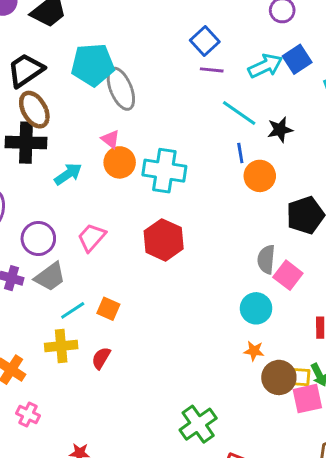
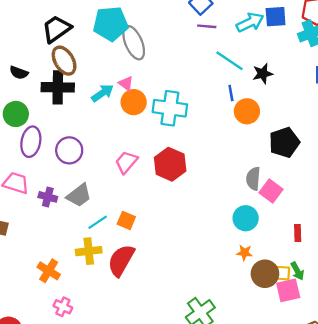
blue square: (297, 59) -> (276, 17), turned 30
cyan arrow: (68, 174) -> (102, 93), moved
pink trapezoid: (92, 237) -> (126, 162), moved
purple circle: (38, 238) -> (69, 150), moved
red semicircle: (101, 358) -> (121, 260), size x1.8

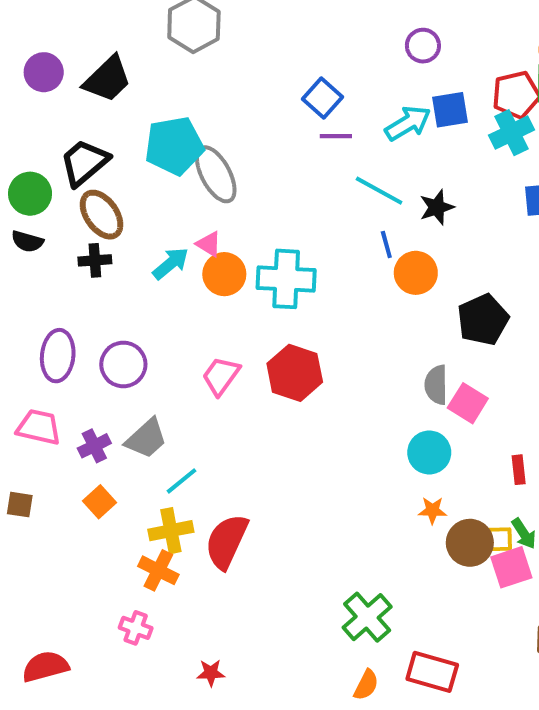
black cross: (58, 87) -> (95, 260), size x0.6
green circle: (16, 114) -> (30, 194), moved
purple cross: (48, 197) -> (94, 446), turned -36
orange square: (126, 220) -> (100, 502), moved, turned 30
orange cross: (49, 271) -> (158, 570), moved

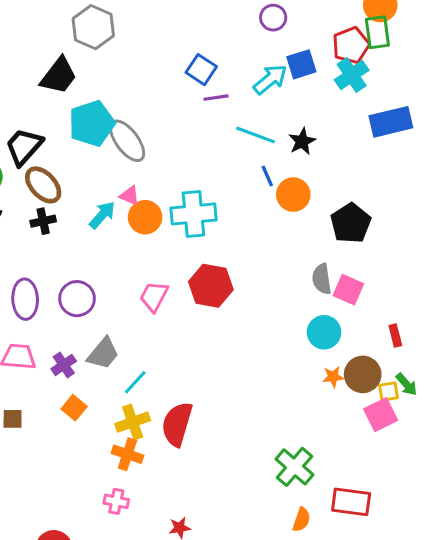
black trapezoid: (107, 79) -> (59, 76), moved
brown circle: (470, 543) -> (363, 374), moved
pink square: (511, 567) -> (381, 415), moved

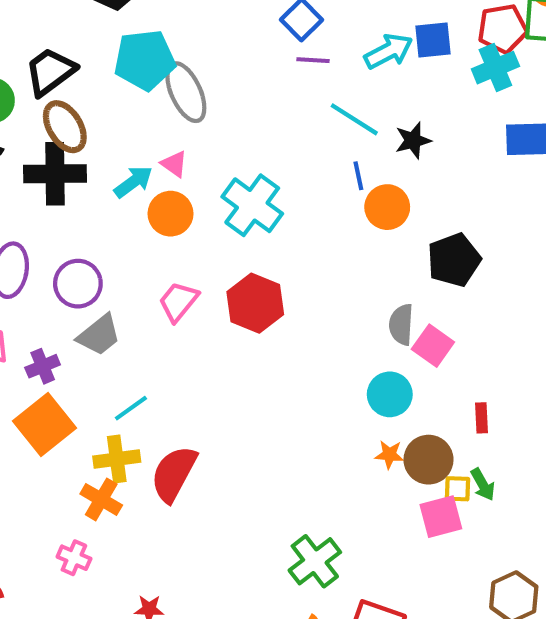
cyan cross: (193, 214) -> (252, 205), turned 30
orange circle: (145, 217) -> (171, 214), moved
black cross: (43, 221) -> (55, 174), size x1.8
gray trapezoid: (103, 353) -> (99, 335), moved
orange square: (74, 408) -> (44, 425), size x1.8

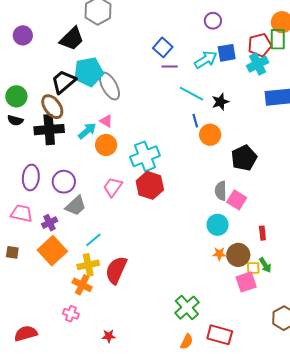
black trapezoid: (50, 72) -> (63, 82), moved
cyan cross: (252, 205) -> (145, 156), moved, turned 36

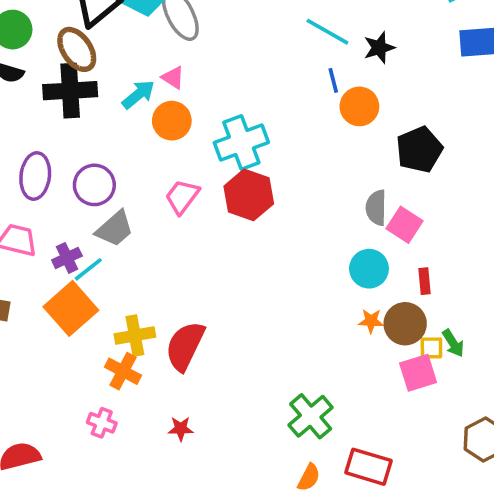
red rectangle: (262, 233) -> (424, 281), moved
cyan line: (93, 240) -> (88, 269), moved
red star: (109, 336) -> (181, 429), moved

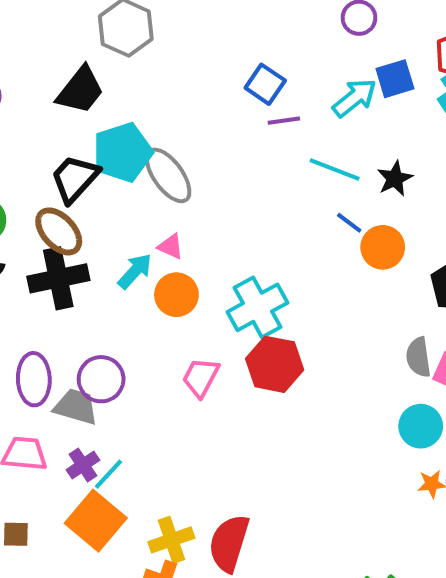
blue line: (333, 80) -> (349, 223), turned -30
gray trapezoid: (115, 229) -> (76, 407), moved, turned -114

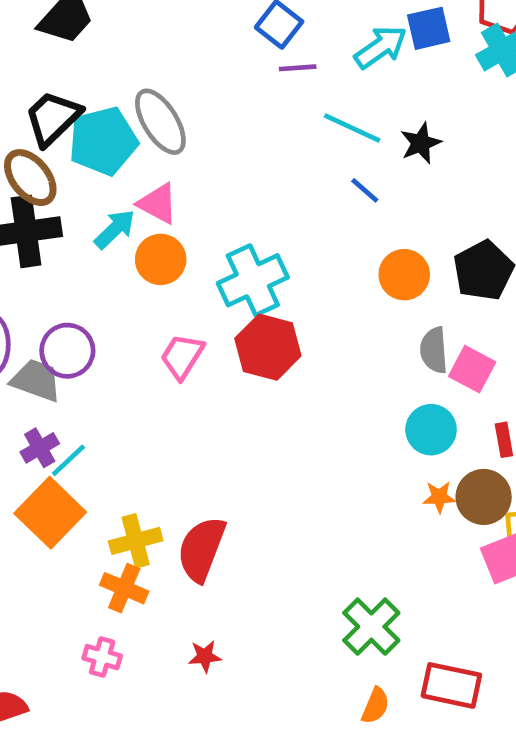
cyan pentagon: (123, 152) -> (103, 141), moved
pink triangle: (171, 246) -> (158, 204), size x1.4
orange circle: (383, 247) -> (404, 275), moved

